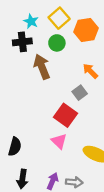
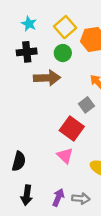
cyan star: (31, 21) -> (29, 24), moved
brown arrow: (42, 67) -> (47, 78), turned 110

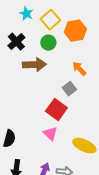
cyan star: (29, 24) -> (26, 14), moved
black cross: (27, 52) -> (16, 42), turned -36

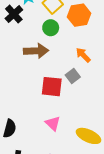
black cross: (16, 42) -> (14, 14), moved
red square: (56, 110) -> (52, 87), moved, turned -30

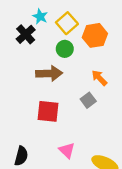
red square: (52, 87) -> (48, 111), moved

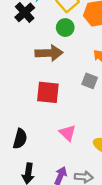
gray square: (88, 100) -> (90, 81), turned -32

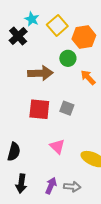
green circle: (65, 28) -> (68, 58), moved
gray square: (90, 81) -> (67, 108), moved

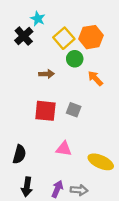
yellow square: (57, 25) -> (64, 38), moved
brown arrow: (40, 73) -> (46, 74), size x0.6
pink triangle: (57, 146) -> (64, 149), turned -35

